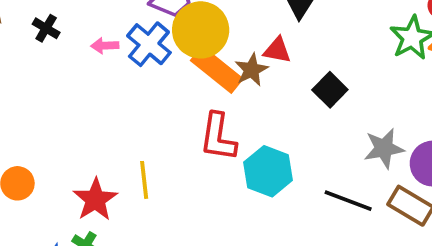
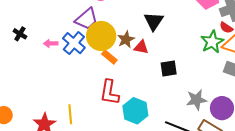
orange rectangle: (217, 70) -> (109, 57), size x0.6
brown star: (251, 70) -> (126, 39), moved
black square: (330, 90) -> (169, 68), turned 36

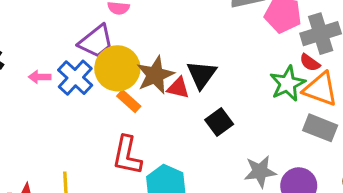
black triangle: (154, 21) -> (201, 75), moved
brown star: (126, 39) -> (155, 75), size x1.4
black square: (169, 68) -> (219, 122), turned -30

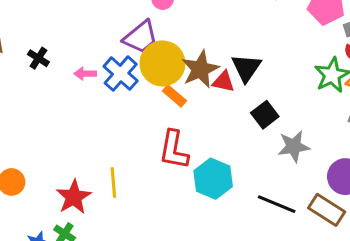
gray star: (260, 172) -> (294, 146), moved

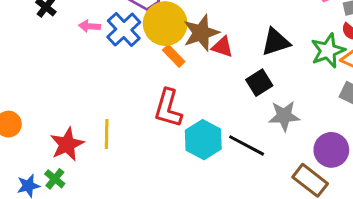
black triangle: (246, 68) -> (276, 42), moved, turned 32
black line: (277, 204) -> (247, 145), moved

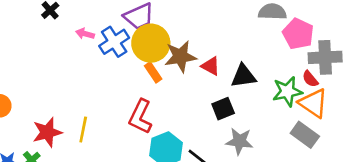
red triangle: (222, 47) -> (211, 66), moved

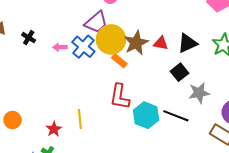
red star: (47, 132) -> (54, 129), size x0.7

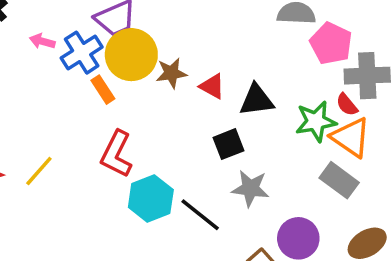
brown star: (136, 43) -> (171, 73), size x0.7
orange rectangle: (119, 61) -> (103, 90), moved
yellow line: (80, 119) -> (39, 171), turned 30

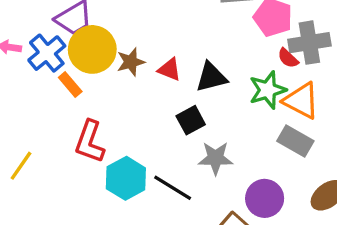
red semicircle: (347, 105) -> (288, 58), moved

